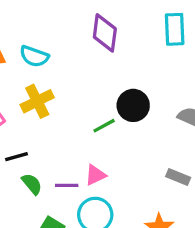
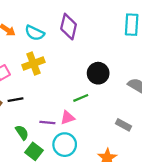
purple diamond: (105, 33) -> (69, 27), moved
green line: (104, 126) -> (81, 98), moved
green semicircle: (32, 184) -> (22, 132), moved

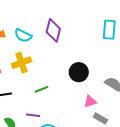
green line: (81, 98) -> (41, 89), moved
pink triangle: (68, 118) -> (90, 101), moved

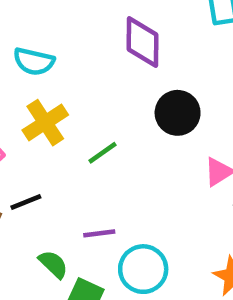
purple diamond: (53, 30) -> (143, 42), moved
green line: (41, 89) -> (103, 153), moved

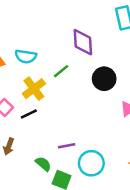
green line: (103, 153) -> (61, 71), moved
black line: (26, 202) -> (29, 114), moved

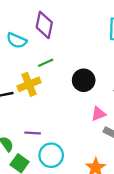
purple diamond: (83, 42) -> (44, 25), moved
yellow cross: (34, 89) -> (29, 84), moved

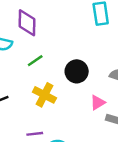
yellow cross: (29, 84) -> (44, 95), moved, turned -30

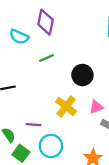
yellow cross: (44, 95) -> (66, 106), moved

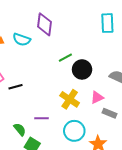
green line: (47, 58) -> (65, 58), moved
cyan circle: (51, 146) -> (74, 131), moved

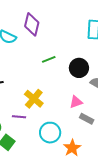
black circle: (82, 69) -> (79, 68), moved
yellow cross: (70, 99) -> (34, 99), moved

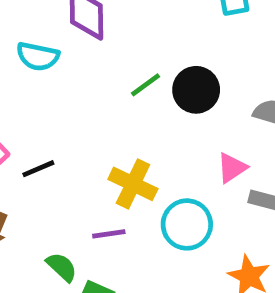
black circle: (79, 68) -> (196, 90), moved
cyan circle: (50, 133) -> (187, 224), moved

